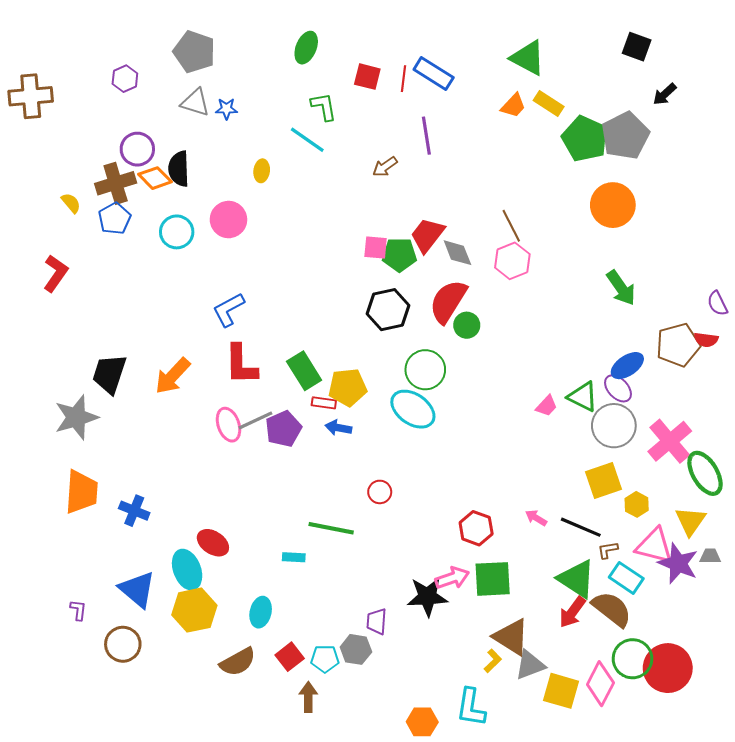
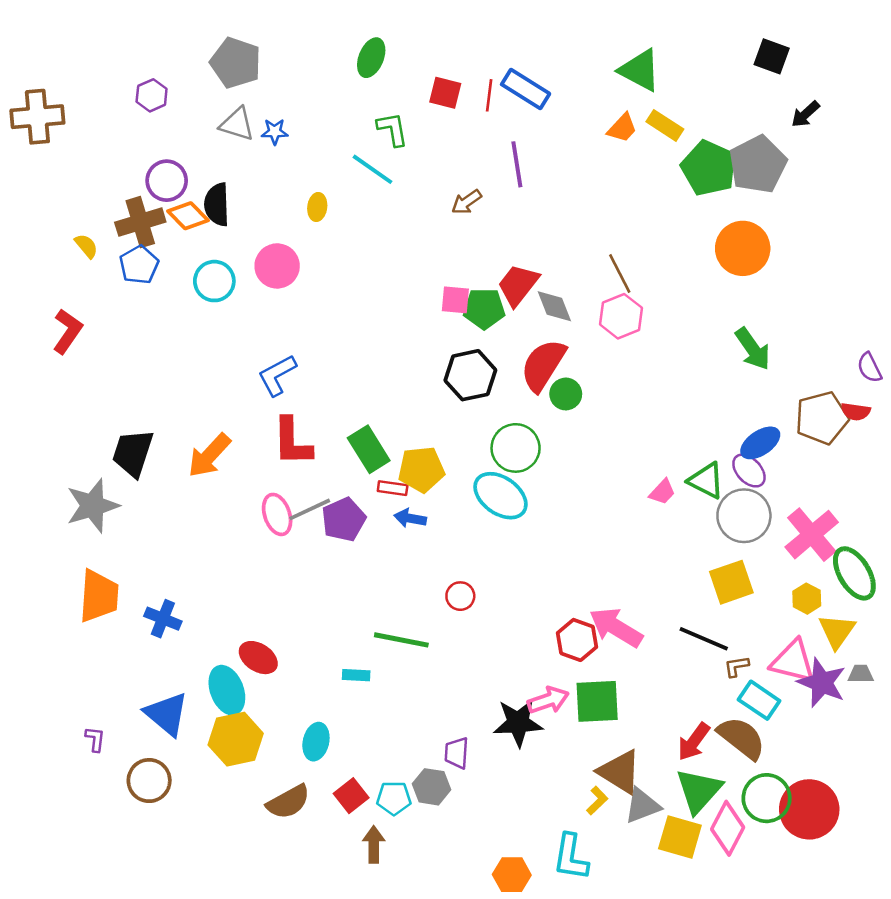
yellow hexagon: (637, 504) -> (807, 599), moved
pink arrow: (536, 518) -> (616, 627), moved, size x2.0
green triangle: (577, 579) -> (699, 791), moved, turned 39

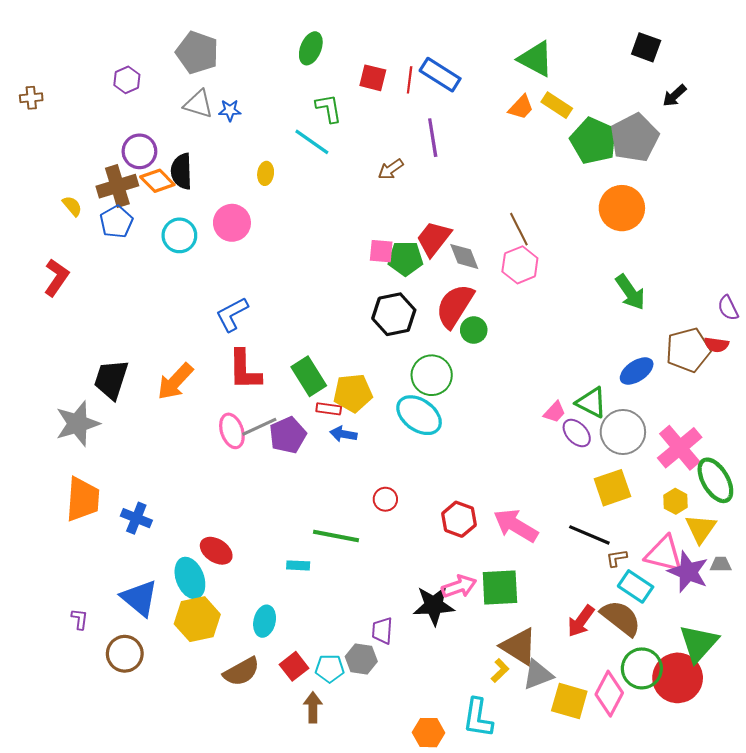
brown cross: (37, 117) -> (31, 98), size x0.5
purple ellipse: (749, 471) -> (577, 433), moved
red hexagon: (577, 640) -> (459, 519), moved
green triangle: (699, 791) -> (699, 643), moved

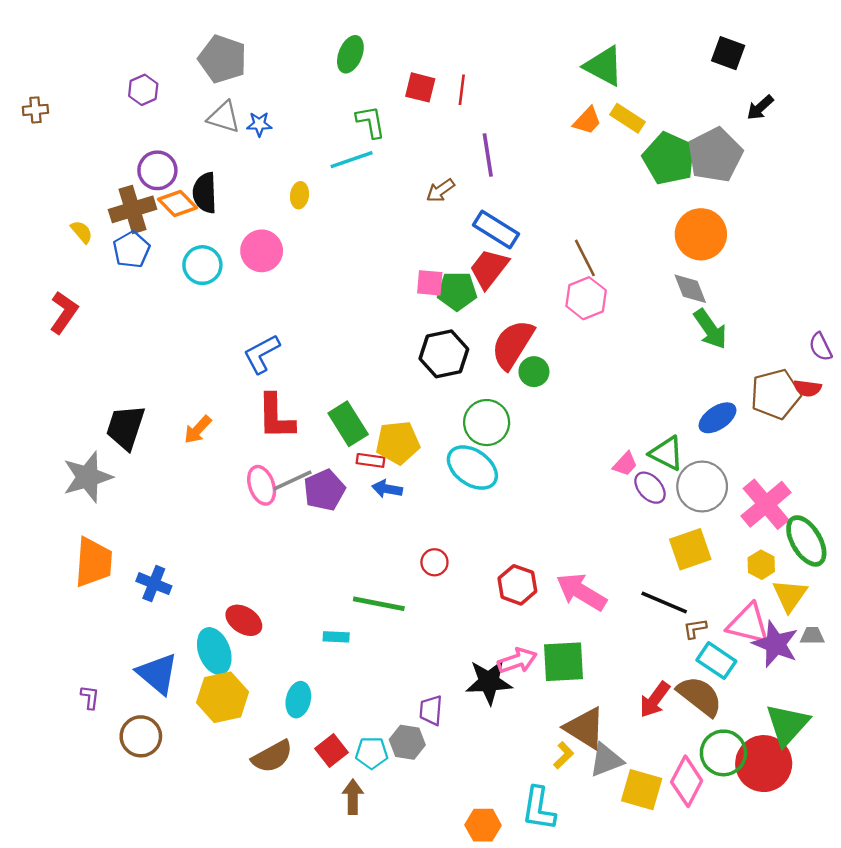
blue rectangle: (440, 75) -> (496, 230), moved
cyan line: (312, 142) -> (352, 160), turned -54
gray diamond: (464, 256) -> (690, 289), moved
orange arrow: (175, 382) -> (198, 430), size x0.7

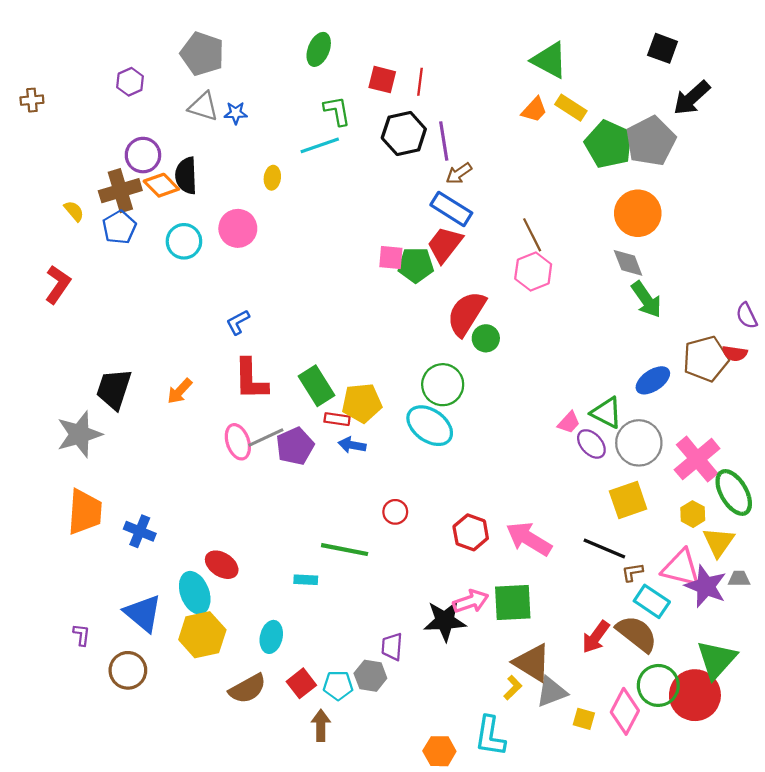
black arrow: (760, 108) -> (692, 98), size x1.5
brown arrow: (440, 190) -> (459, 173), moved
blue L-shape: (262, 354) -> (238, 322), size x0.7
black hexagon: (444, 354) -> (404, 134), moved
yellow square: (642, 790) -> (584, 719), size x0.6

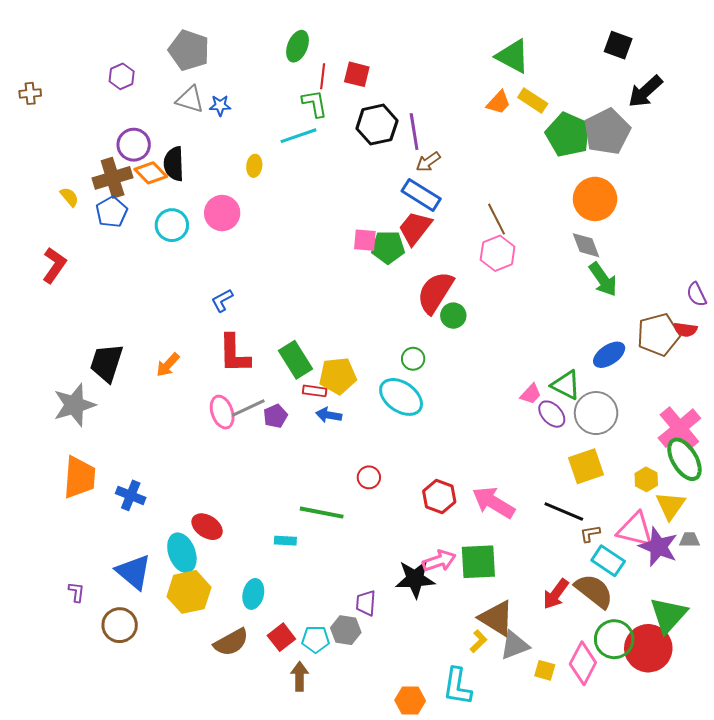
red line: (420, 82) -> (323, 76), moved
green circle: (443, 385) -> (413, 359), size x0.6
purple pentagon: (295, 446) -> (275, 416), size x0.7
pink cross: (697, 459) -> (679, 428), moved

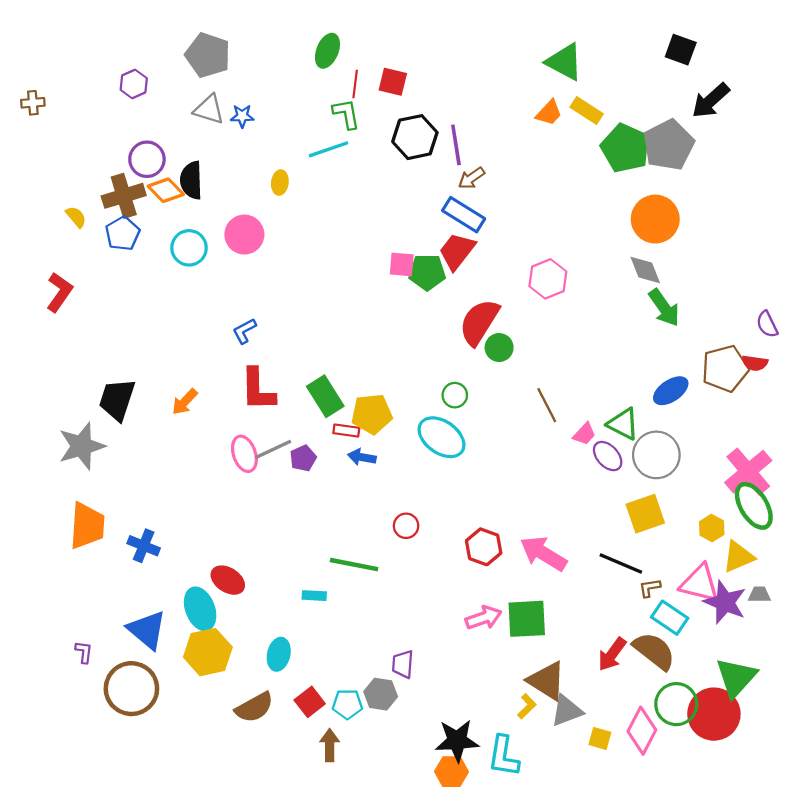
brown line: (497, 219) -> (547, 405), moved
yellow triangle: (670, 506) -> (738, 557), turned 32
black star: (415, 579) -> (457, 741), moved
brown circle: (120, 625) -> (131, 689), size x1.4

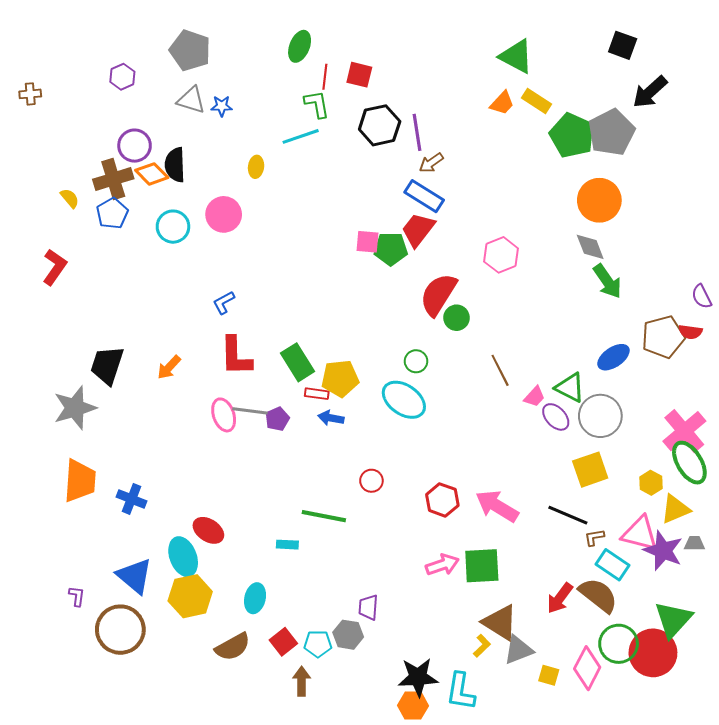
gray line: (273, 449) -> (250, 411), turned 32

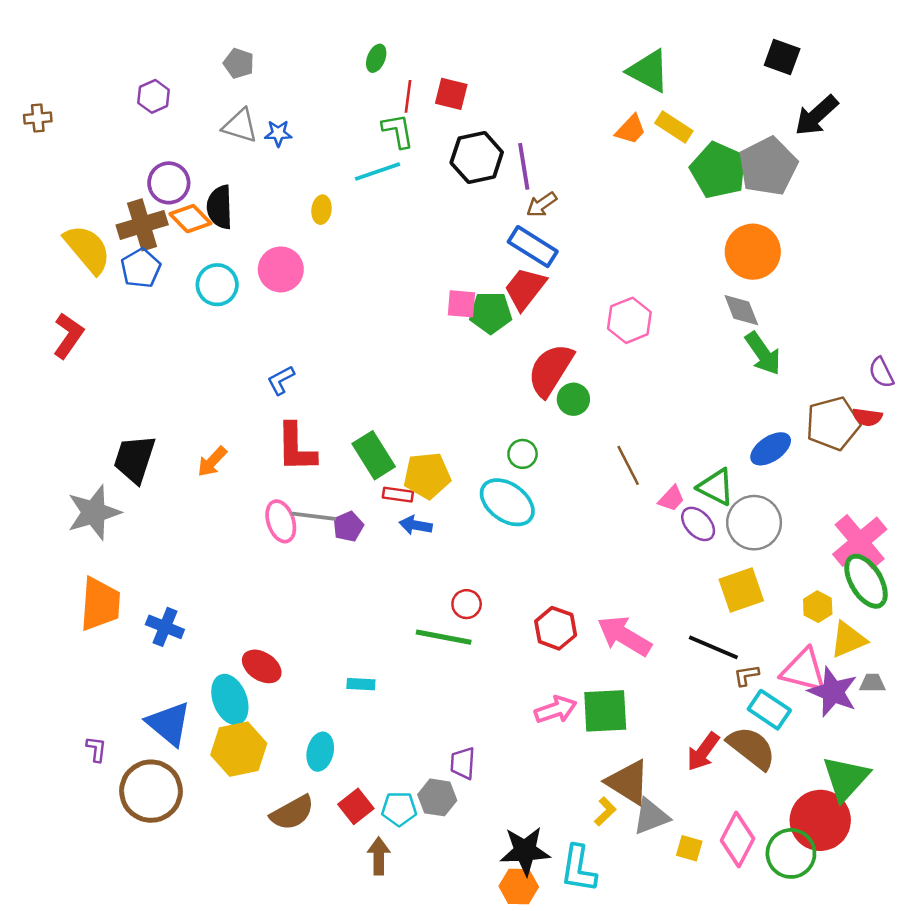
green ellipse: (300, 46) -> (376, 58), size x0.7
gray pentagon: (190, 50) -> (239, 63), size x0.6
yellow semicircle: (70, 198) -> (87, 249), size x2.0
green line: (324, 516) -> (444, 637), moved
green circle: (619, 644) -> (791, 853), moved

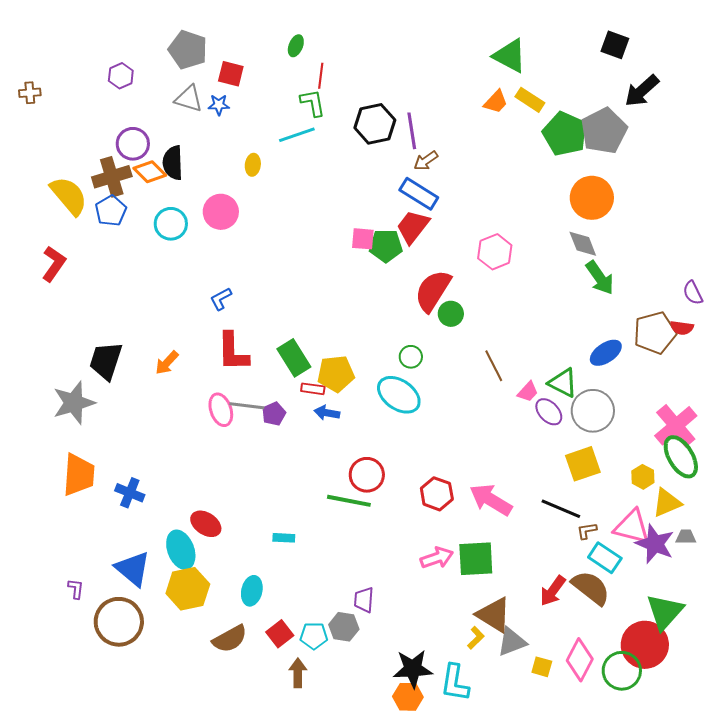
gray pentagon: (239, 63) -> (188, 50), size x1.6
red square: (451, 94) -> (231, 74), moved
red circle: (467, 604) -> (367, 475), size x1.5

